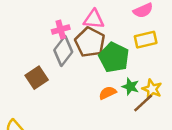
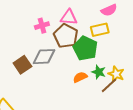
yellow rectangle: (146, 40) -> (100, 30), moved
gray diamond: (63, 51) -> (44, 57), moved, turned 50

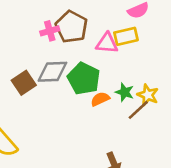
pink triangle: (69, 17) -> (107, 43), moved
brown pentagon: (66, 36) -> (72, 27), moved
green pentagon: (85, 48) -> (84, 79), moved

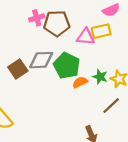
brown pentagon: (72, 27) -> (57, 23), turned -30
pink cross: (50, 31) -> (37, 18), moved
brown line: (138, 110) -> (111, 106), moved

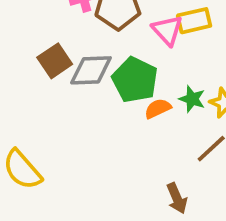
pink triangle: (86, 37) -> (167, 30), turned 42
brown square: (18, 69) -> (55, 61), moved

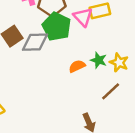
green pentagon: (135, 80) -> (57, 27), moved

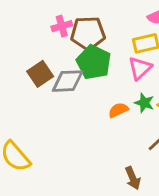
pink triangle: (83, 17) -> (140, 68), moved, turned 30

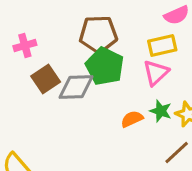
pink cross: (62, 26) -> (25, 46), moved

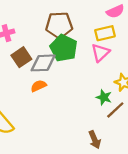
green star: (161, 111) -> (104, 97), moved
orange semicircle: (132, 119) -> (39, 86), moved

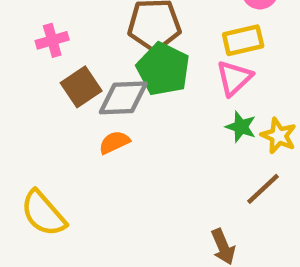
green star: (104, 97) -> (241, 127), moved

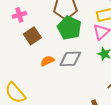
gray diamond: (123, 98) -> (70, 59), moved

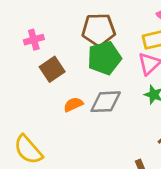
green pentagon: (69, 28) -> (104, 58), turned 30

